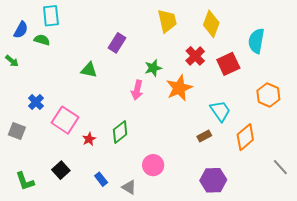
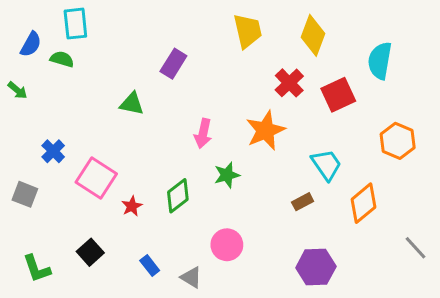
green star: (153, 68) -> (227, 175), moved

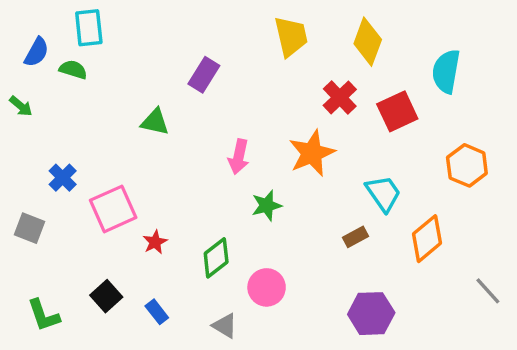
pink square: (96, 178) -> (113, 209), turned 33
green diamond: (178, 196) -> (216, 258), moved
blue rectangle: (150, 266) -> (157, 312), moved

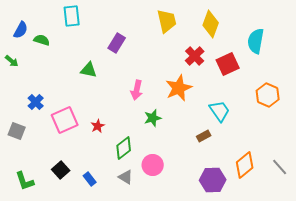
cyan rectangle: (89, 28) -> (72, 16), moved
orange diamond: (427, 239) -> (245, 165), moved
red star: (155, 242) -> (98, 126), moved
gray triangle: (225, 326) -> (126, 177), moved

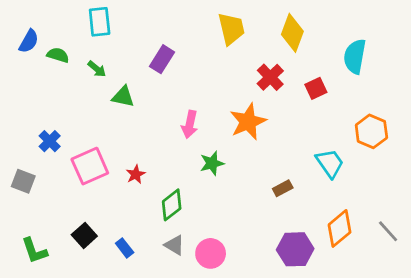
green arrow: (12, 61) -> (97, 69), moved
red square: (228, 64) -> (316, 88), size x0.7
cyan trapezoid: (220, 111) -> (330, 163), moved
pink circle: (153, 165) -> (211, 253), moved

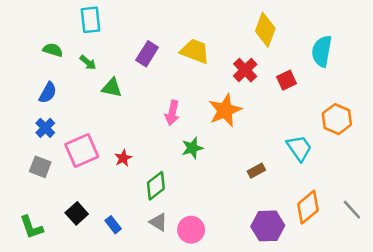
yellow trapezoid: (231, 29) -> (195, 51), moved, turned -56
blue semicircle: (29, 41) -> (48, 93), moved
gray square: (23, 181) -> (40, 167), moved

